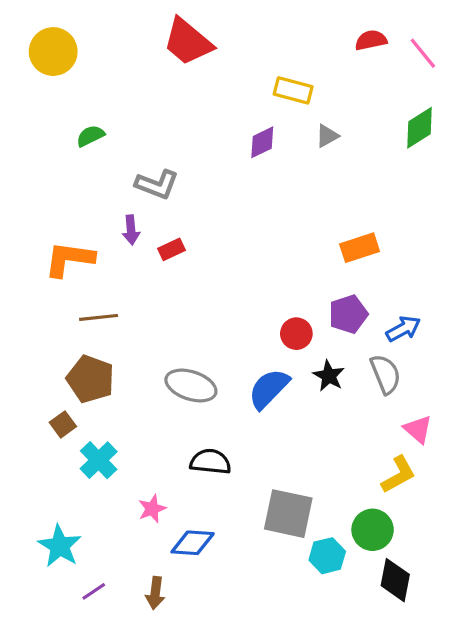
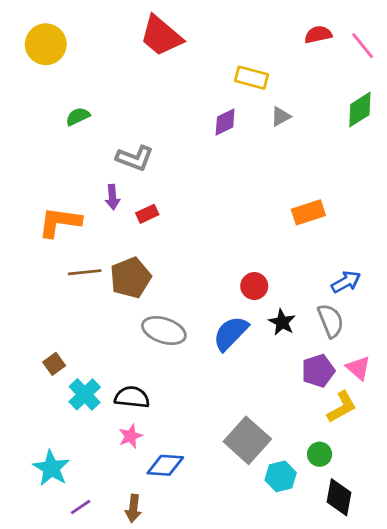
purple pentagon: (348, 314) -> (318, 371), moved
brown pentagon: (90, 379) -> (131, 278), moved, turned 30
black semicircle: (210, 462) -> (132, 397), moved
gray square: (288, 514) -> (247, 440), turned 30
green circle: (373, 530) -> (320, 454), size x0.7

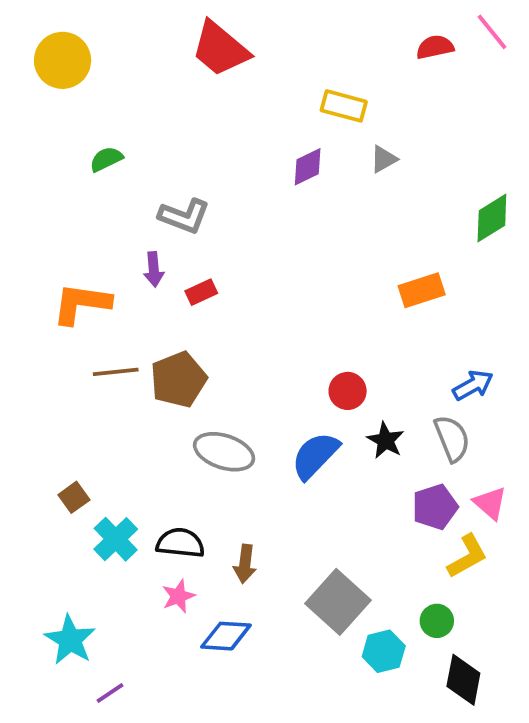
pink line: (363, 46) -> (492, 32), moved
green diamond: (360, 110) -> (492, 218), moved
brown arrow: (133, 508) -> (245, 564), moved

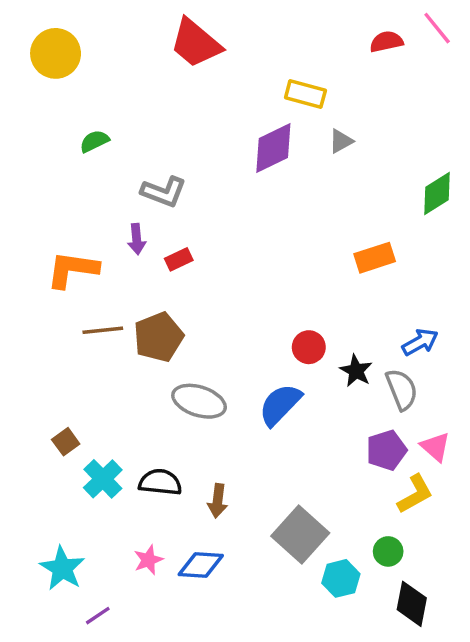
purple diamond: (308, 167) -> (273, 148), size x1.5
black star: (386, 440) -> (356, 371), moved
pink star: (178, 596) -> (148, 560), moved

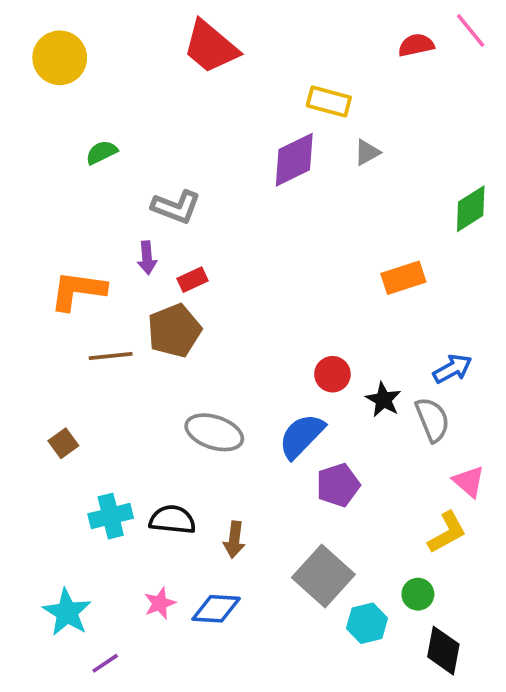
brown pentagon: (159, 337) -> (174, 331), moved
brown square: (66, 442) -> (63, 443), moved
purple pentagon: (386, 450) -> (338, 485), moved
cyan cross: (103, 479) -> (111, 516), turned 30

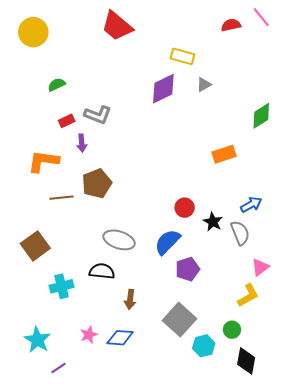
red rectangle: (192, 280) -> (67, 121), moved
brown square: (63, 443) -> (35, 246), size x1.8
pink triangle: (469, 481) -> (260, 267), turned 42
black semicircle: (172, 520) -> (102, 271), moved

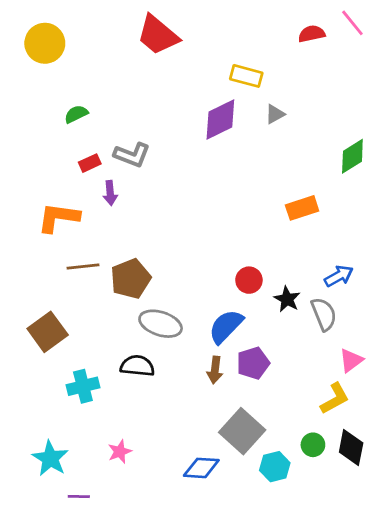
brown pentagon: (97, 183) -> (131, 279), moved
brown arrow: (130, 299) -> (215, 370), moved
blue diamond: (120, 338) -> (201, 468), moved
black diamond: (246, 361) -> (351, 448), moved
purple line: (59, 368) -> (79, 497), turned 35

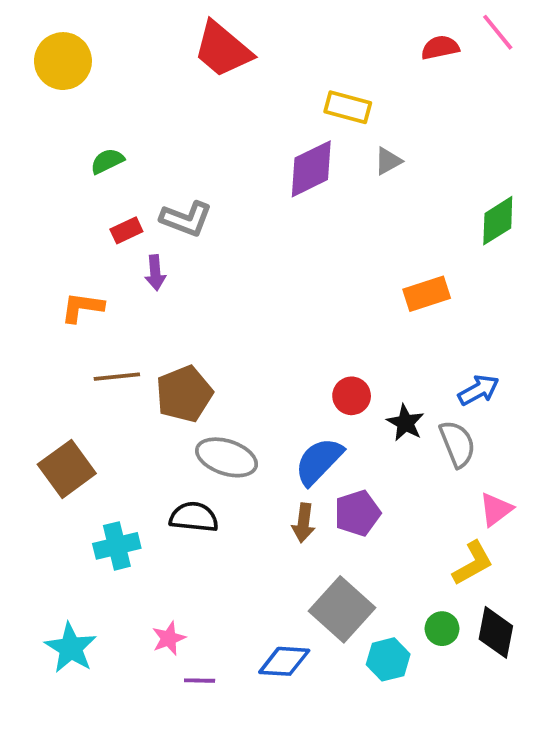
orange L-shape: (58, 217) -> (82, 307), size x0.7
purple line: (79, 497) -> (200, 681), moved

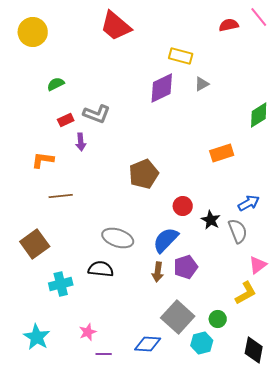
brown pentagon: (184, 394) -> (144, 174), moved
green circle: (442, 629) -> (218, 319), moved
black diamond: (496, 632) -> (254, 350), moved

